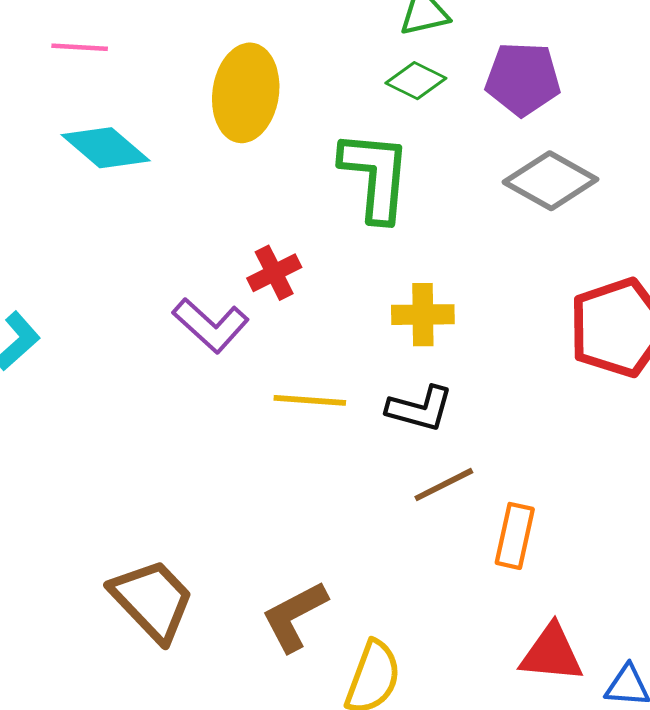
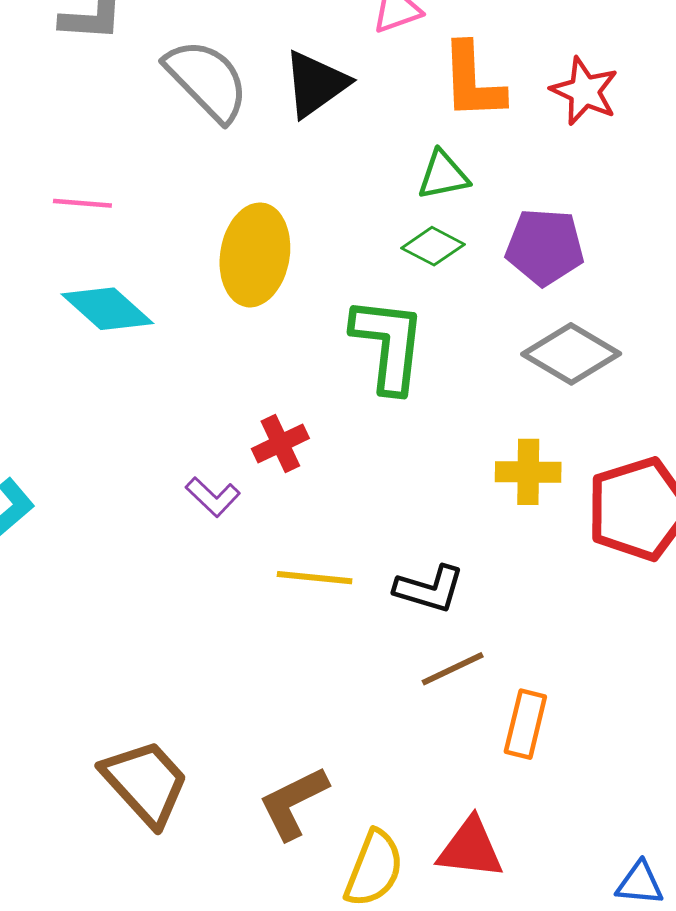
yellow cross: (423, 315) -> (528, 472), moved
purple L-shape: (211, 325) -> (213, 497), size x0.7
red triangle: (551, 653) -> (470, 848), moved

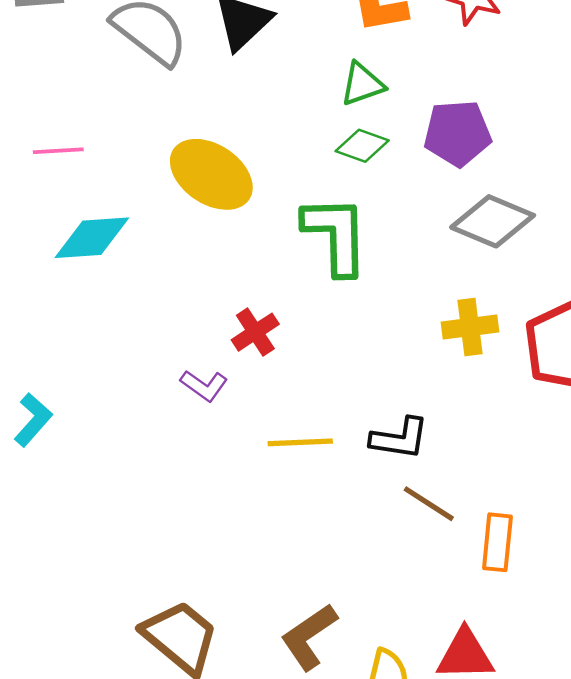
yellow ellipse: (255, 255) -> (211, 174), turned -58
cyan diamond: (107, 309) -> (92, 238), turned -38
brown line: (453, 669) -> (429, 504), turned 66

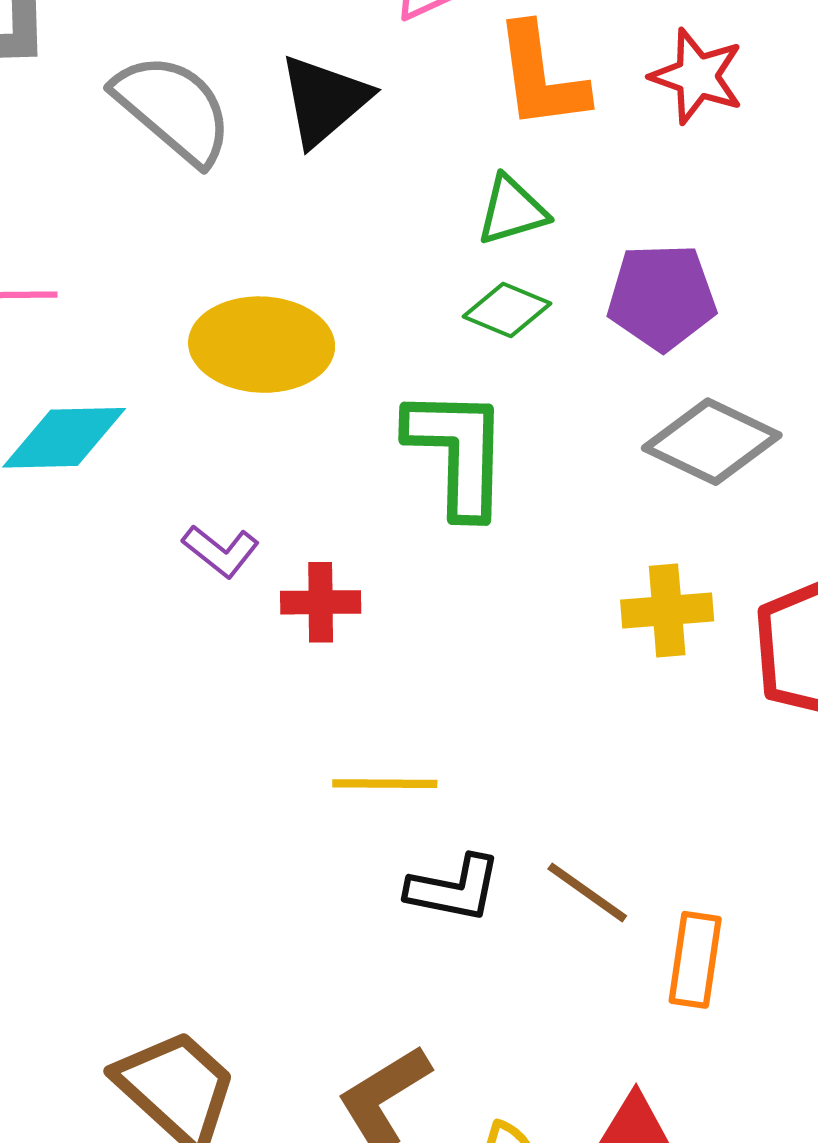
yellow ellipse: (211, 174) -> (262, 345), turned -34
red cross: (255, 332) -> (321, 602), turned 30
purple L-shape: (204, 386) -> (221, 551), moved
black L-shape: (400, 438) -> (454, 889), moved

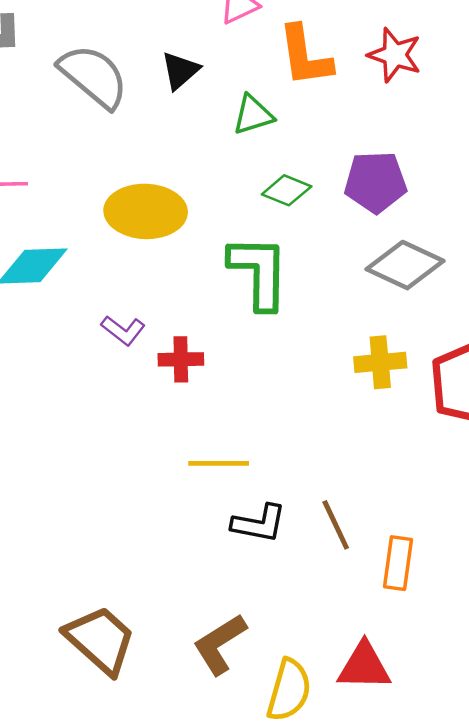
black triangle: (324, 100) -> (180, 71), size x0.7
green triangle: (512, 210) -> (253, 115), moved
brown line: (587, 892) -> (336, 525), turned 30

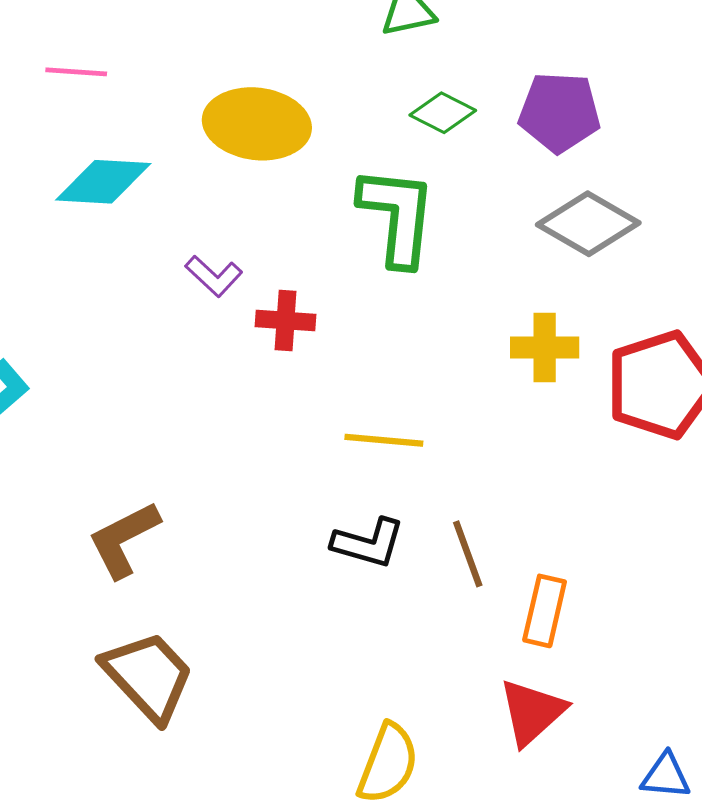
yellow line: (219, 463) -> (384, 440), moved
brown L-shape: (220, 644) -> (124, 539), moved
red triangle: (364, 666) -> (532, 712), moved, turned -48

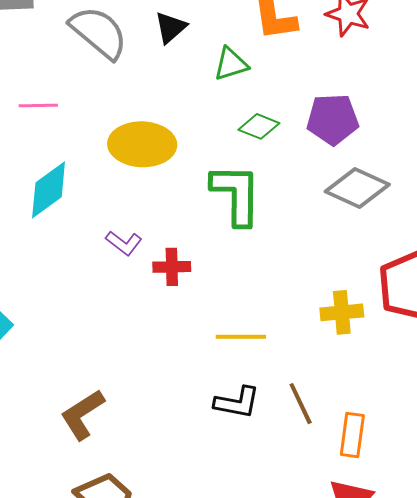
pink line: (76, 72) -> (38, 105), moved
cyan diamond: (103, 182) -> (49, 190), turned -34
yellow cross: (545, 348) -> (342, 312), moved

